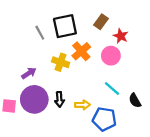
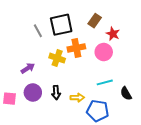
orange cross: (81, 51) -> (76, 48), turned 30
cyan line: (112, 88) -> (105, 82), turned -56
purple circle: (34, 99) -> (33, 93), size x0.7

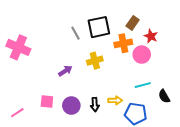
orange cross: (76, 48) -> (123, 43), moved
yellow cross: (57, 58) -> (95, 61), turned -35
purple circle: (33, 93) -> (71, 106), moved
black arrow: (56, 93) -> (95, 104), moved

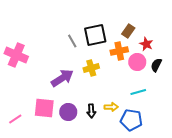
purple arrow: (65, 71) -> (62, 78), size x1.6
black semicircle: (164, 96) -> (156, 65), moved, turned 56
pink square: (47, 101) -> (44, 108), size x1.5

